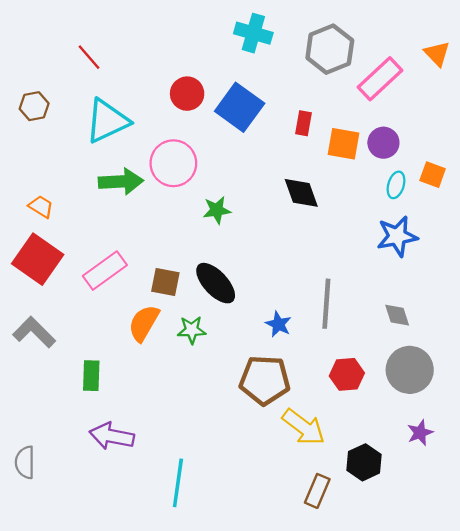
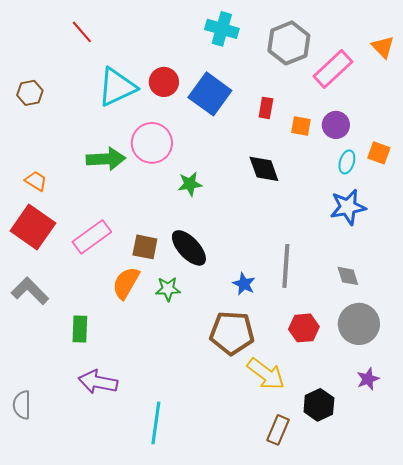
red line: (89, 57) -> (82, 32), moved
cyan triangle: (107, 121) -> (117, 87), moved
orange square: (343, 144) -> (301, 126), size x0.7

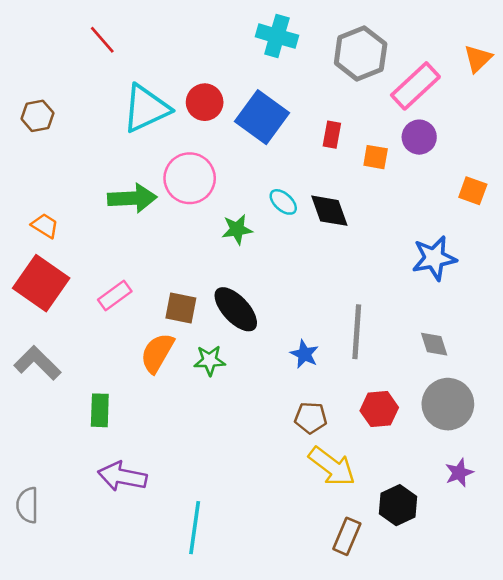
orange triangle: (383, 47) -> (478, 58), turned 30
purple circle: (336, 125) -> (419, 137), moved
cyan ellipse: (347, 162) -> (283, 202), moved, turned -65
pink rectangle: (92, 237) -> (115, 296), size x0.7
brown pentagon: (232, 333) -> (311, 418), moved, size x0.6

